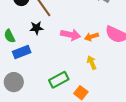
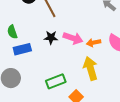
black star: (36, 28) -> (51, 38), moved
yellow arrow: (92, 63) -> (91, 68), size x1.6

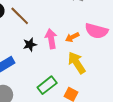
pink arrow: (73, 38) -> (51, 39), turned -102

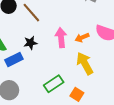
black star: (30, 45) -> (30, 43), moved

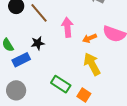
pink arrow: (61, 38) -> (67, 27), moved
green rectangle: (54, 84) -> (61, 84), turned 66

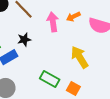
orange arrow: (90, 38) -> (73, 17), moved

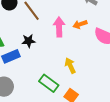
yellow arrow: (80, 57) -> (70, 66), moved, size x0.7

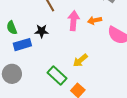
yellow arrow: (70, 66) -> (80, 60), turned -112

